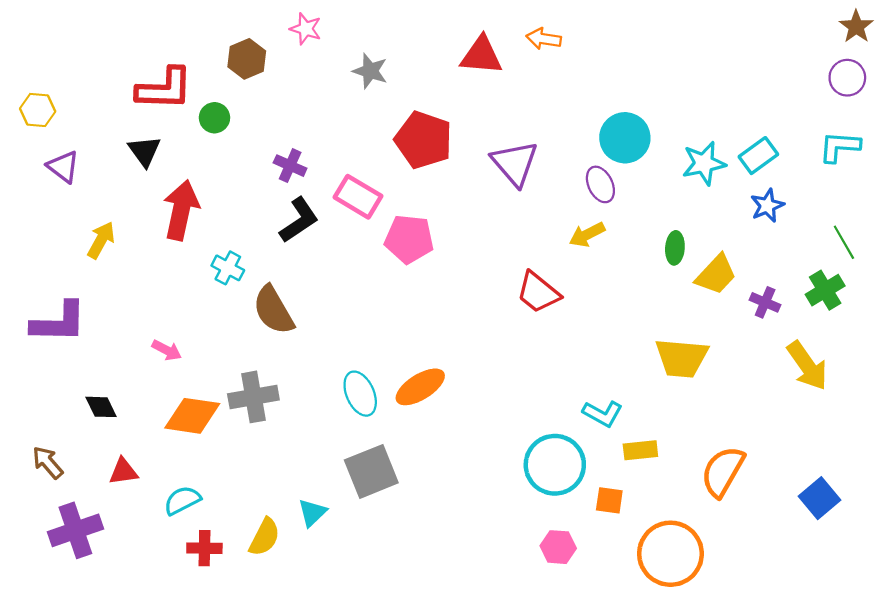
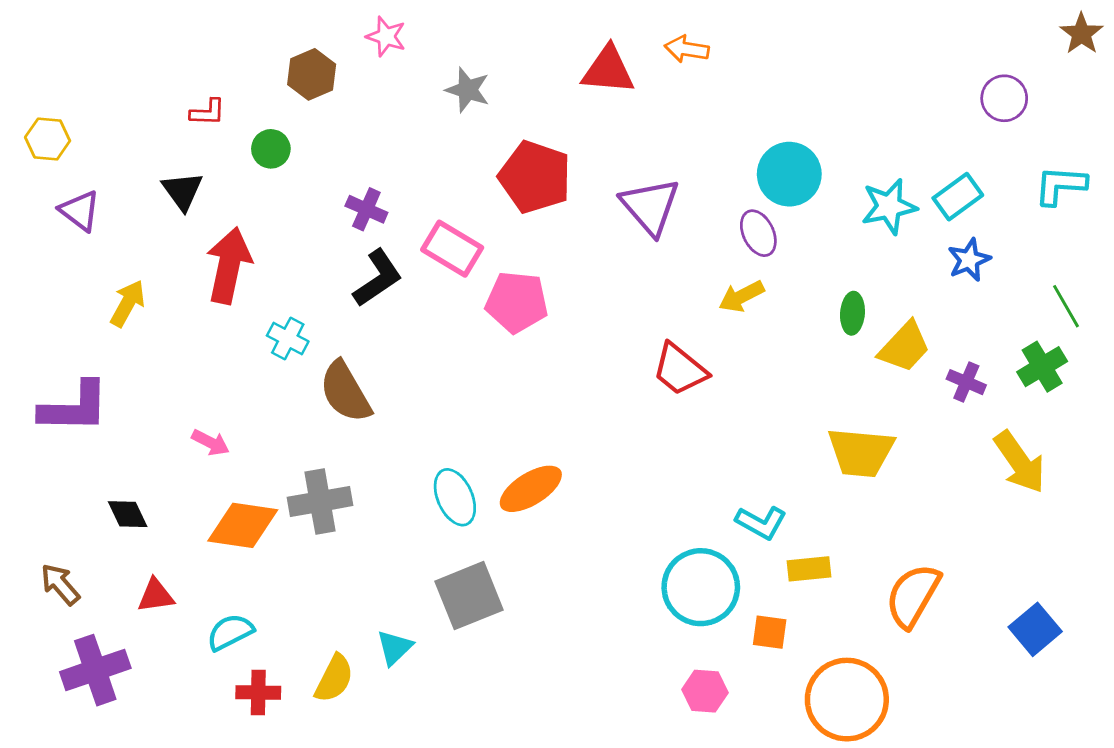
purple circle: (847, 78) -> (1004, 98), moved
red L-shape: (164, 89) -> (208, 112), size x0.5

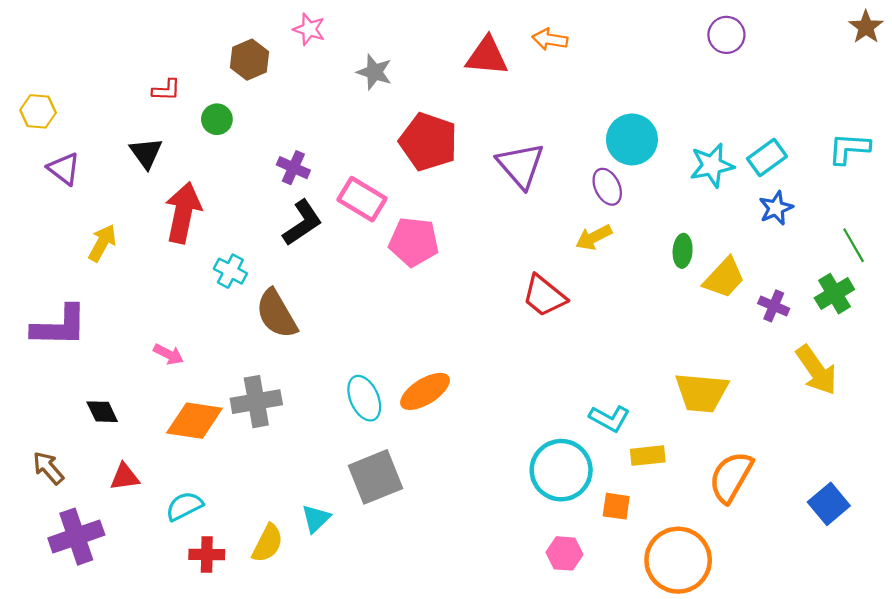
purple circle: (1004, 98) -> (726, 35), moved
yellow trapezoid: (861, 452) -> (702, 393), moved

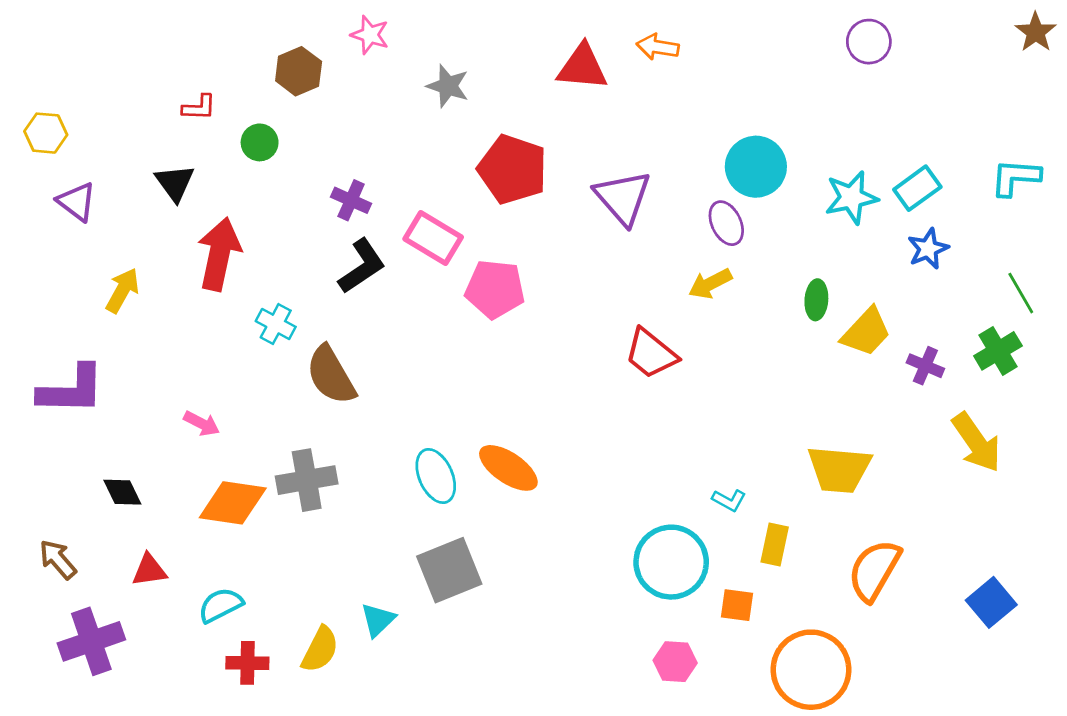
orange ellipse: (425, 391) -> (508, 468), turned 66
cyan L-shape: (609, 418) -> (729, 500), size x0.7
yellow rectangle: (648, 456) -> (775, 545), turned -72

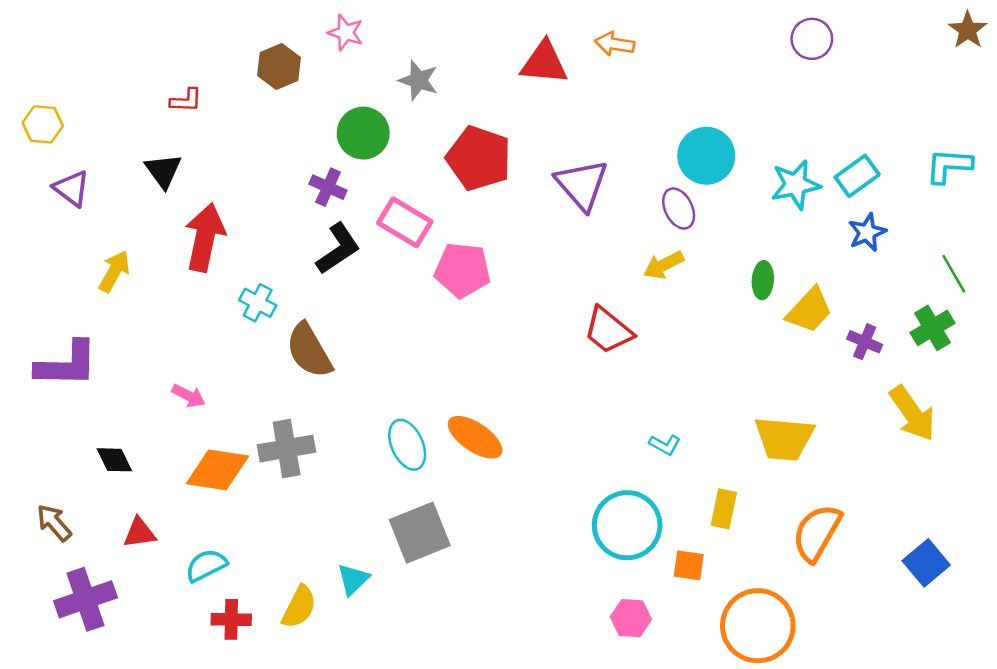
green circle: (260, 142) -> (363, 133), moved, size x1.5
cyan L-shape: (729, 500) -> (665, 445), moved

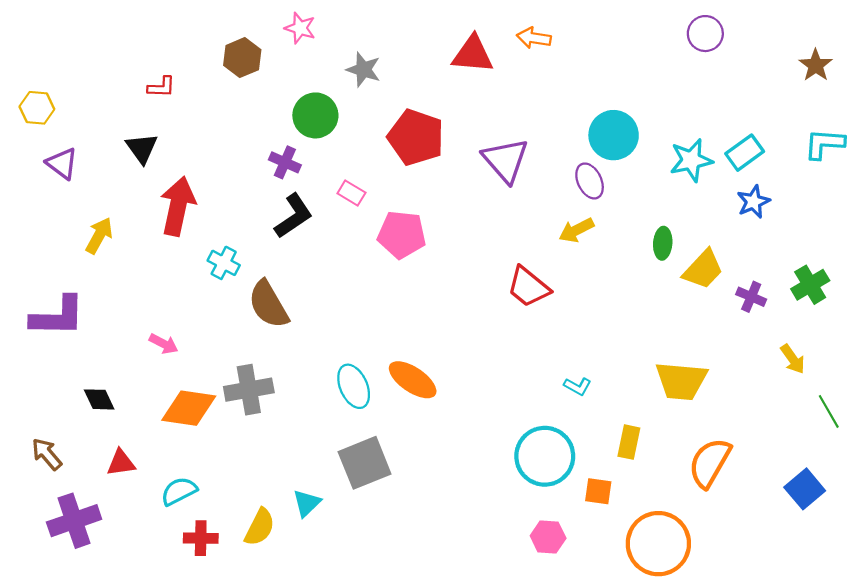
brown star: (968, 30) -> (816, 65), moved
pink rectangle: (405, 222) -> (351, 193), size x0.6
green line: (954, 274) -> (829, 411), moved
yellow arrow: (912, 413) -> (793, 359), size x0.6

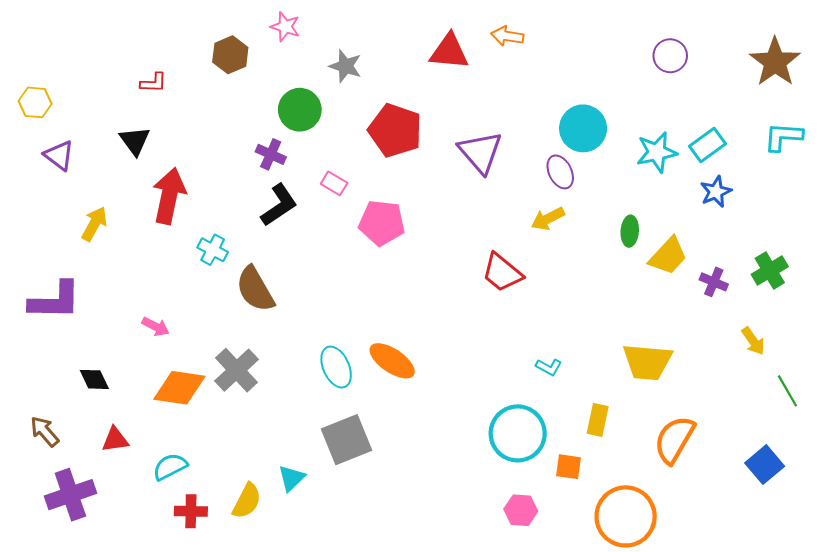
purple circle: (705, 34) -> (670, 56), moved
brown star: (816, 65) -> (775, 62), size x1.6
gray cross: (249, 390) -> (236, 370), turned -33

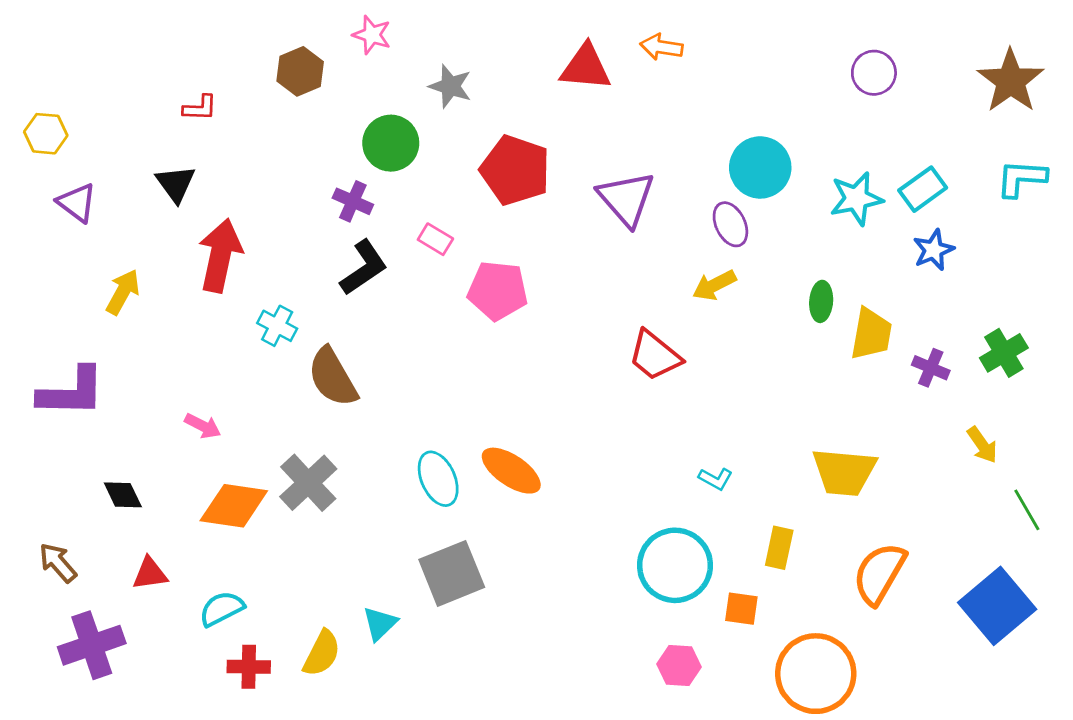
yellow trapezoid: (668, 256) -> (871, 334), turned -33
blue square: (765, 465) -> (997, 606), size x1.5

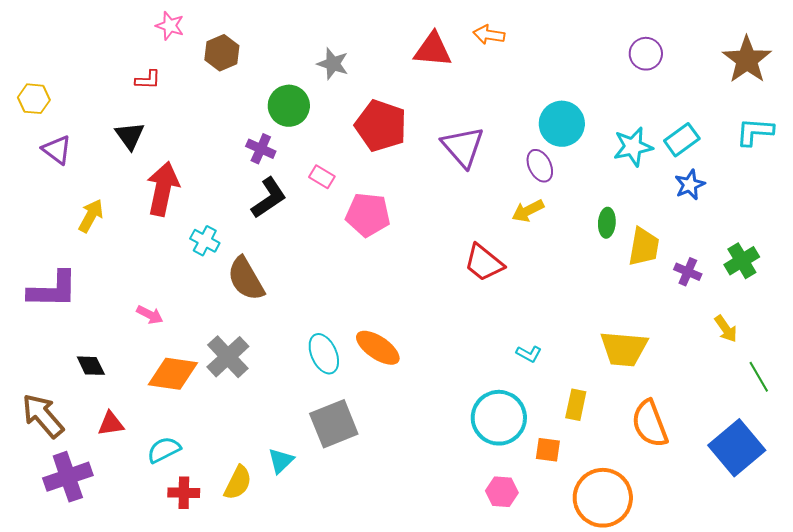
pink star: (372, 35) -> (170, 26), moved
brown arrow: (58, 563) -> (43, 416), size x1.5
orange semicircle: (879, 573) -> (650, 424), turned -51

